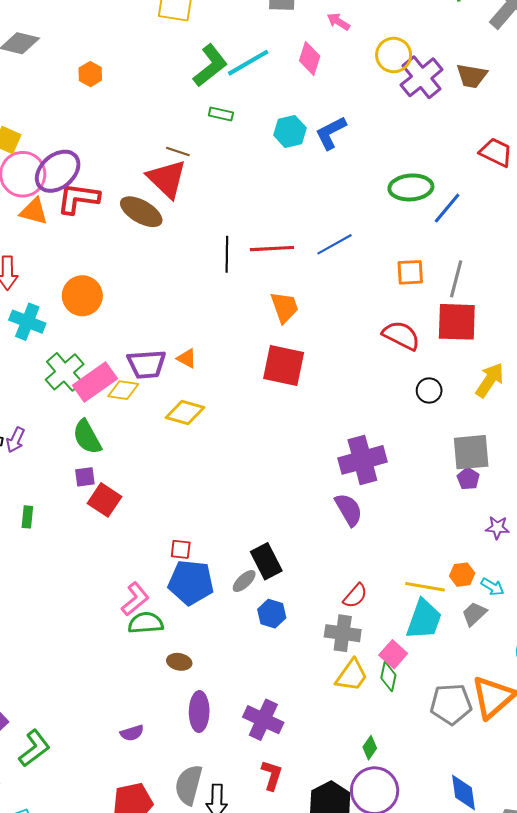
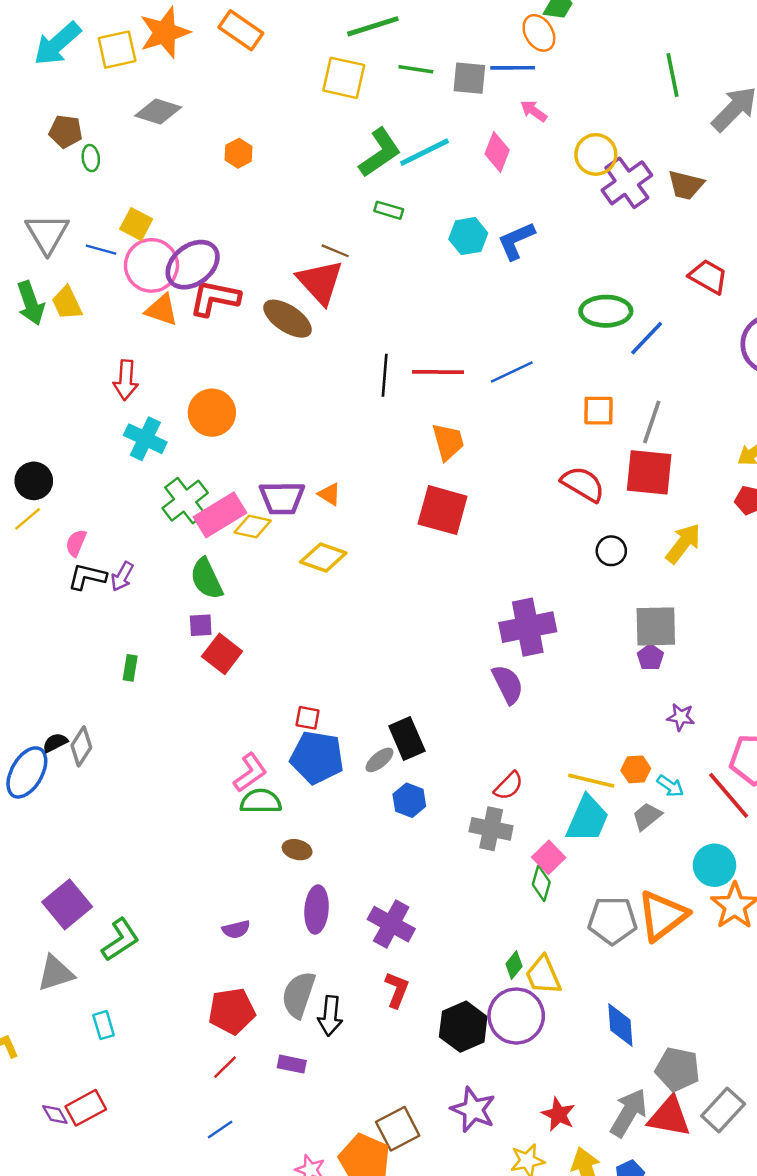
yellow trapezoid: (352, 675) -> (543, 975), moved, turned 117

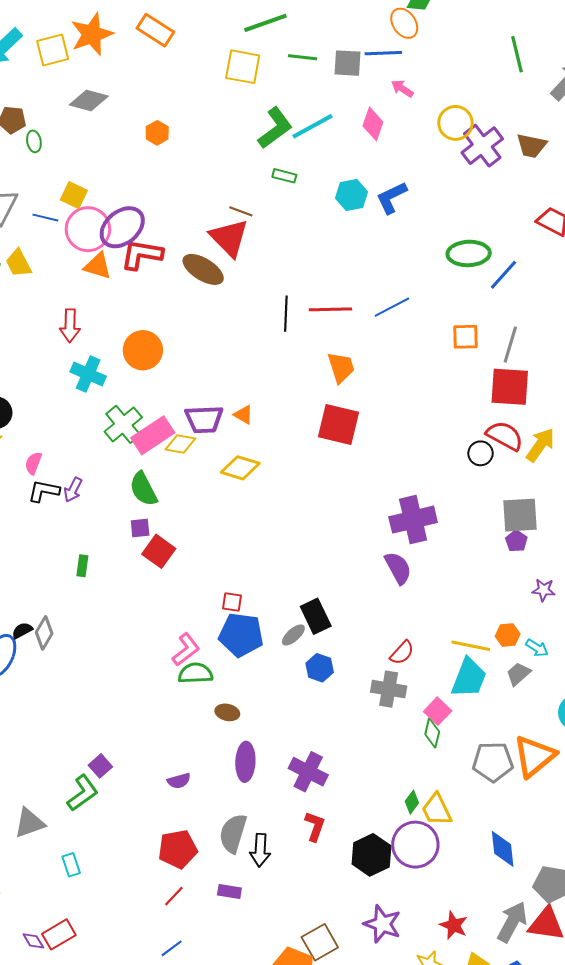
red semicircle: (583, 484) -> (505, 436), moved
purple square: (67, 904) -> (100, 766), moved, size x0.6

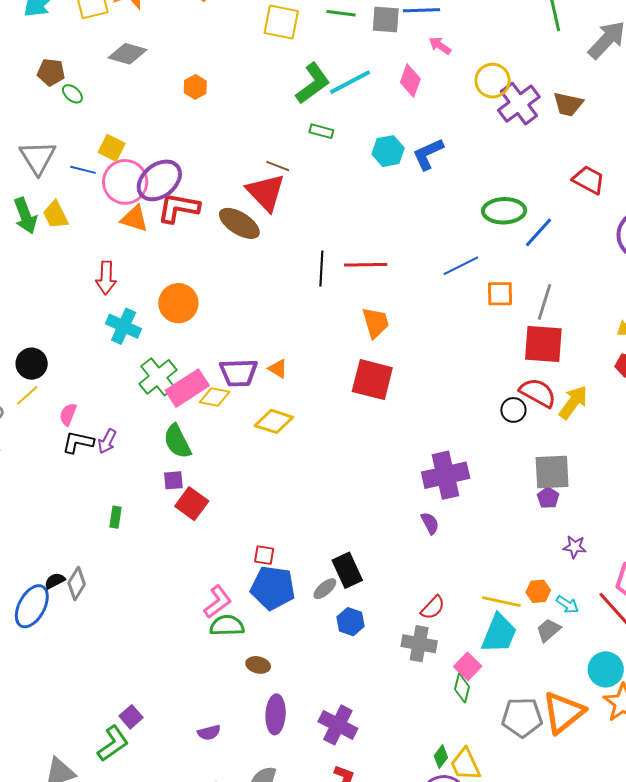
green ellipse: (34, 141) -> (72, 94), turned -40
blue line: (392, 307) -> (461, 266), moved
purple semicircle: (398, 568) -> (430, 523), size x0.7

